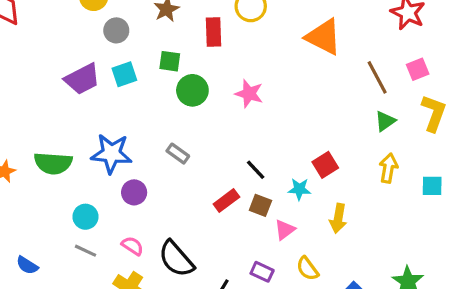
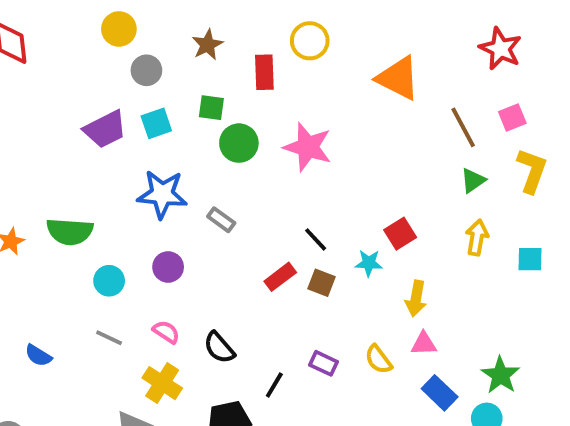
pink star: (249, 94) -> (308, 147), size x1.4
blue star: (111, 154) -> (162, 194), moved
cyan circle: (85, 217) -> (109, 281), moved
pink triangle: (285, 230) -> (424, 344), moved, turned 35
black semicircle: (176, 259) -> (219, 348), size x0.7

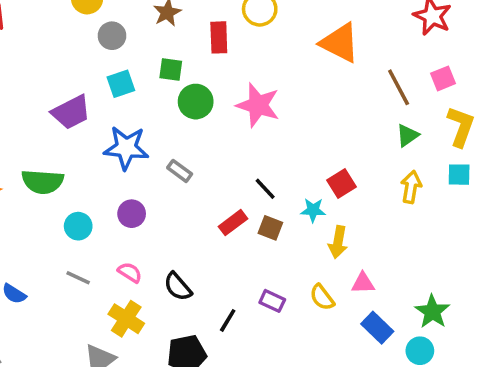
purple trapezoid: (105, 129) -> (71, 112), moved
cyan square: (530, 259) -> (459, 175), moved
yellow arrow: (416, 298) -> (338, 242), moved

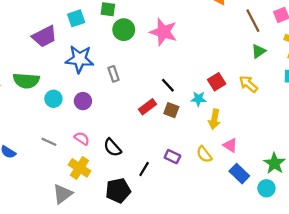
gray rectangle: (180, 171) -> (114, 74), turned 35
yellow arrow: (411, 187) -> (248, 84), moved, turned -60
cyan circle: (78, 226) -> (53, 99), moved
pink triangle: (363, 283) -> (230, 145), turned 35

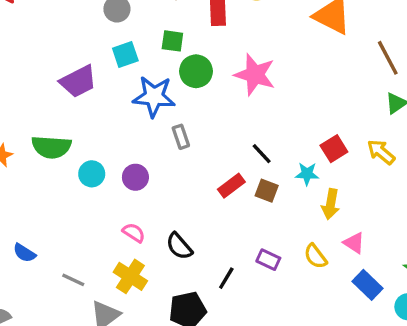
blue star: (80, 59) -> (154, 96), moved
gray line: (49, 142) -> (73, 280), moved

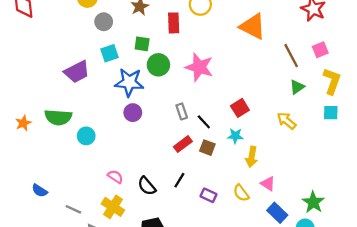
gray rectangle: (181, 137) -> (182, 111), moved
red square: (334, 149) -> (240, 108), moved
purple circle: (135, 177) -> (133, 113), moved
black line: (226, 278) -> (179, 180), moved

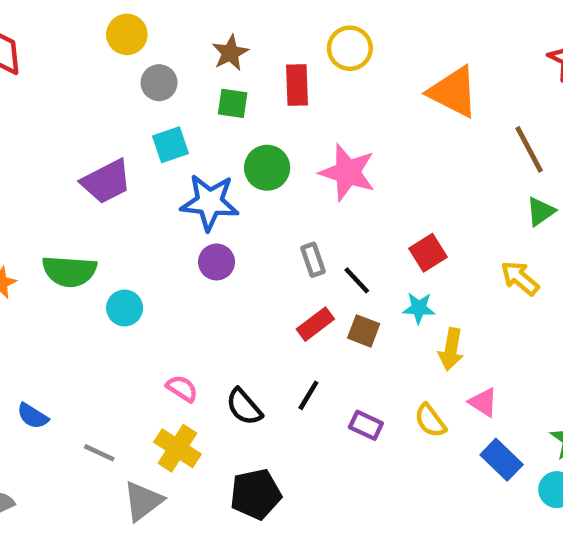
green square: (142, 44) -> (233, 103), moved

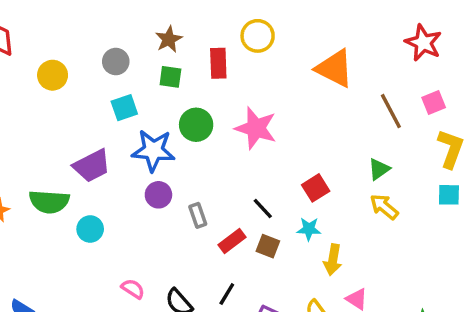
yellow circle: (127, 34) -> (53, 75), moved
purple trapezoid: (106, 182) -> (92, 166), moved
green triangle: (541, 211) -> (379, 169), moved
gray rectangle: (313, 260) -> (198, 215), moved

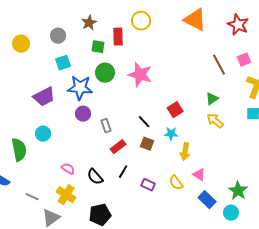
orange triangle: (334, 68) -> (195, 20), moved
green square: (170, 77) -> (98, 47), moved
green semicircle: (49, 202) -> (19, 150), moved, turned -105
red rectangle: (232, 241) -> (118, 147), moved

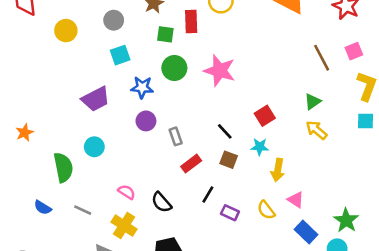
blue star: (80, 88) -> (142, 87), size x0.7
black line: (123, 172) -> (208, 195), moved
gray line: (32, 197) -> (83, 210), moved

